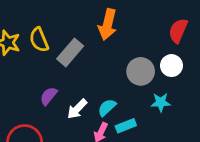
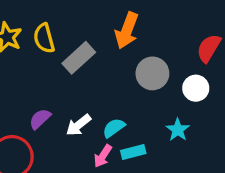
gray circle: (141, 71) -> (152, 73), moved
purple semicircle: (49, 96) -> (40, 119), moved
cyan star: (161, 102) -> (178, 130), turned 30

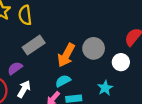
orange arrow: (127, 31) -> (66, 55), moved
gray rectangle: (79, 58) -> (34, 45), moved
white arrow: (79, 125) -> (24, 89), moved, turned 150

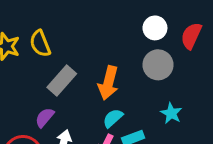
gray circle: (94, 48) -> (158, 65), moved
white circle: (121, 62) -> (155, 28), moved

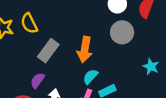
cyan star: (171, 113) -> (151, 67), moved

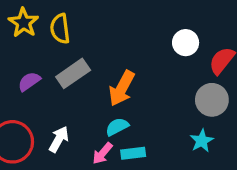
gray circle: (122, 32) -> (212, 100), moved
purple semicircle: (37, 80) -> (29, 82), moved

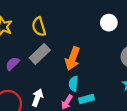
yellow semicircle: (60, 29) -> (39, 27), moved
cyan semicircle: (117, 127) -> (74, 84), turned -48

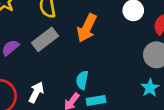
orange arrow: (73, 58) -> (87, 28), moved

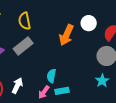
orange arrow: (87, 28) -> (66, 35), moved

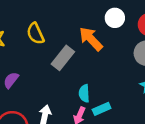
orange arrow: (66, 35) -> (91, 39), turned 125
gray rectangle: (23, 46) -> (63, 58), moved

